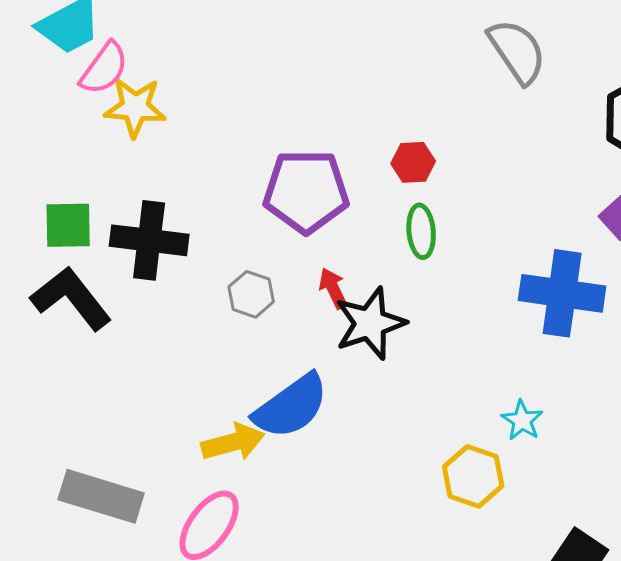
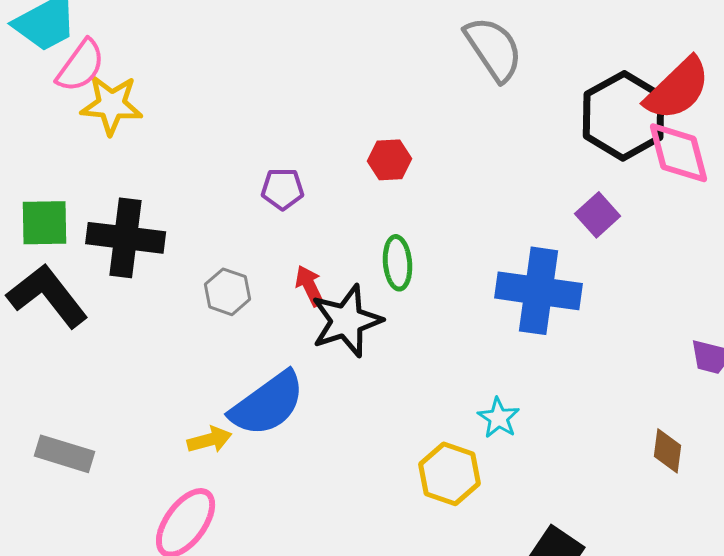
purple pentagon: (306, 191) -> (283, 189), size x0.5
green ellipse: (421, 231) -> (398, 263), moved
yellow arrow: (233, 442) -> (210, 440), size x0.7
gray rectangle: (101, 496) -> (65, 454), moved, size x0.7

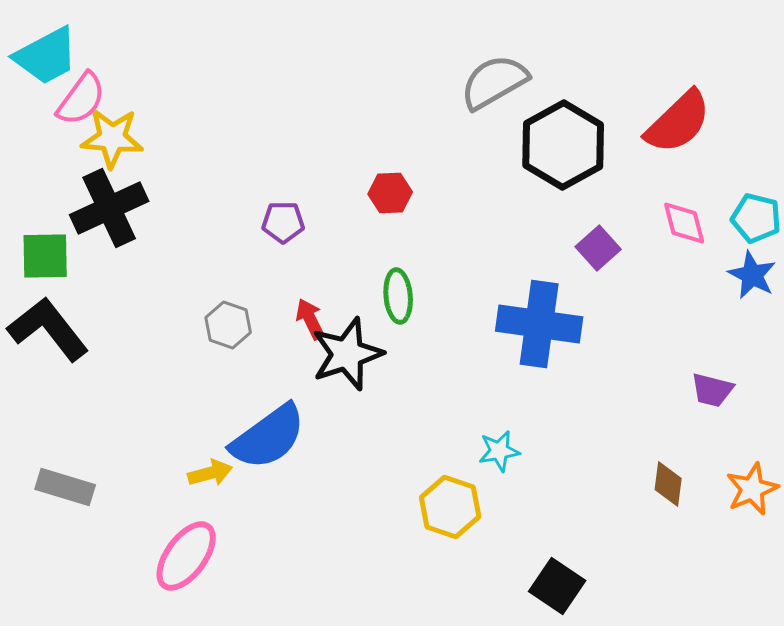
gray semicircle: (494, 49) -> (494, 82), turned -86
black hexagon: (624, 116) -> (563, 145), moved
pink diamond: (679, 153) -> (684, 223), moved, size x0.7
black cross: (126, 238) -> (109, 208), moved, turned -32
cyan star: (499, 418) -> (499, 451), turned 30

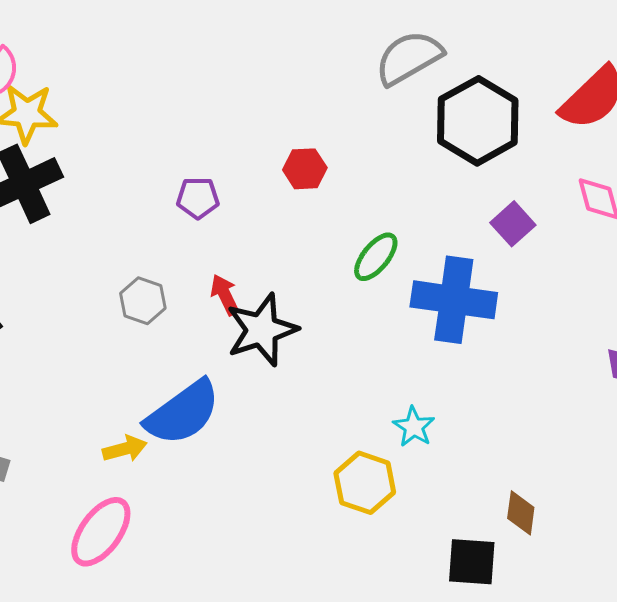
green ellipse: (398, 296) -> (376, 257), moved, turned 44
cyan star: (499, 451) -> (414, 427), turned -30
brown diamond: (668, 484) -> (521, 513), moved
black square: (557, 586) -> (472, 562), turned -30

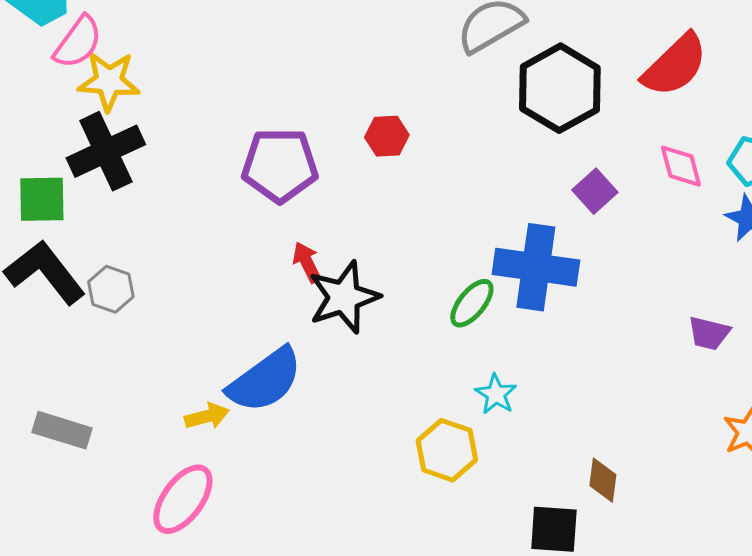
purple pentagon: (198, 198) -> (280, 165), size x1.8
green ellipse: (376, 257) -> (472, 303), moved
gray hexagon: (143, 301) -> (111, 289), moved

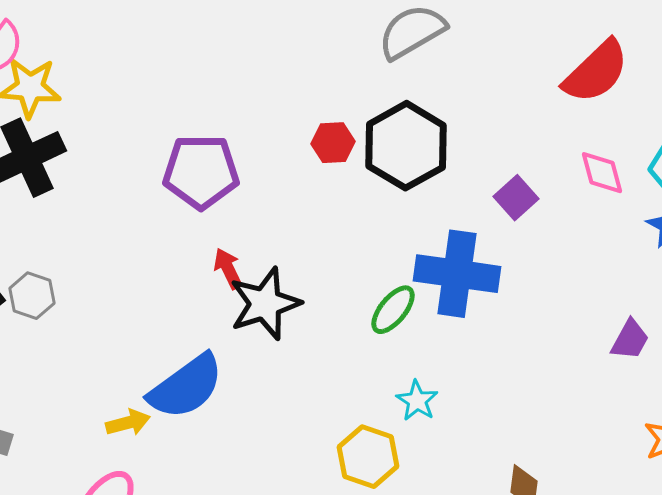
black hexagon: (560, 88) -> (406, 146), moved
red hexagon: (387, 136) -> (333, 143), moved
purple trapezoid: (709, 333) -> (630, 340), turned -75

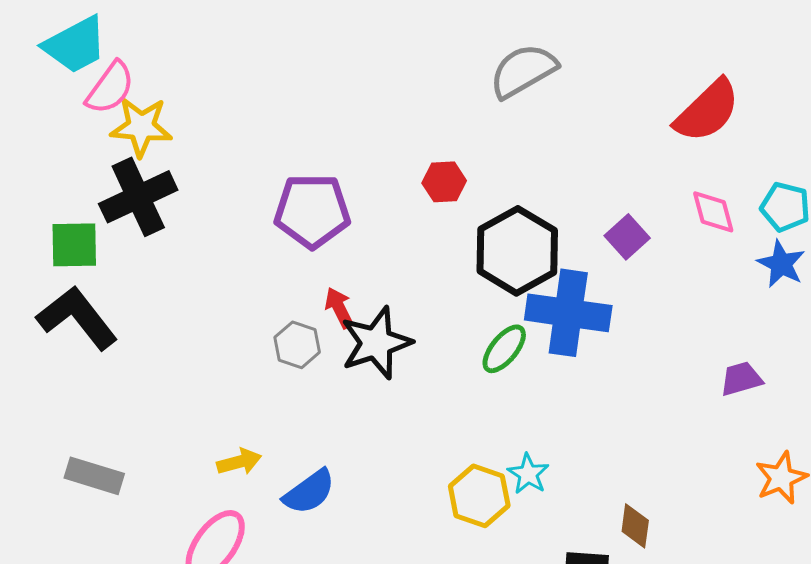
black hexagon: (406, 146) -> (517, 251), moved
gray hexagon: (32, 296) -> (297, 345), moved
purple trapezoid: (630, 340) -> (741, 379), turned -135
blue semicircle: (186, 387) -> (309, 492), moved, size x0.7
cyan star: (417, 401) -> (528, 474), moved

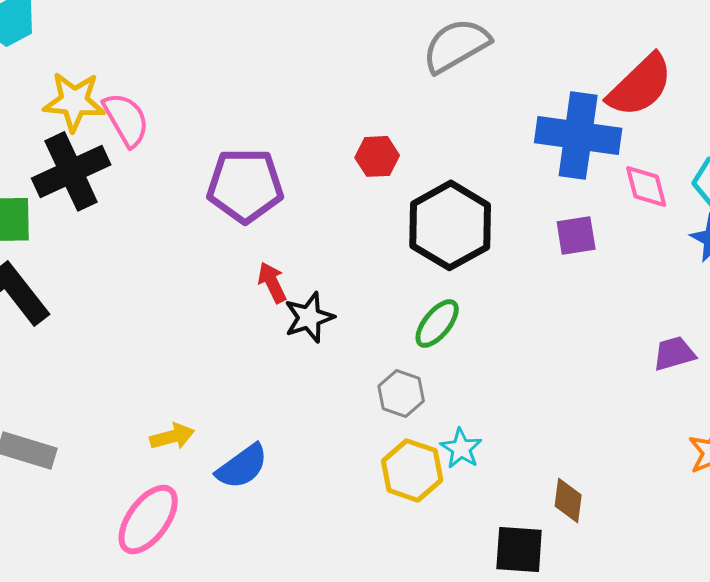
pink semicircle: (110, 88) -> (126, 119), moved, turned -66
purple square: (627, 237) -> (576, 235), moved, turned 33
blue cross: (568, 313) -> (578, 135), moved
black star: (376, 343) -> (309, 317), size x0.7
gray hexagon: (297, 345) -> (401, 393), moved

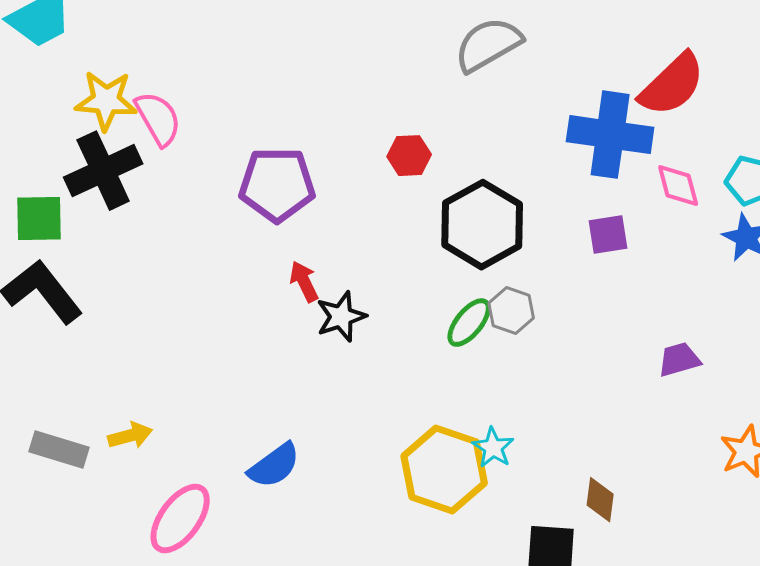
purple trapezoid: (674, 353) -> (679, 360), moved
gray hexagon: (401, 393) -> (511, 311), moved
yellow arrow: (172, 436) -> (130, 436), moved
yellow hexagon: (412, 470) -> (444, 470), size x1.4

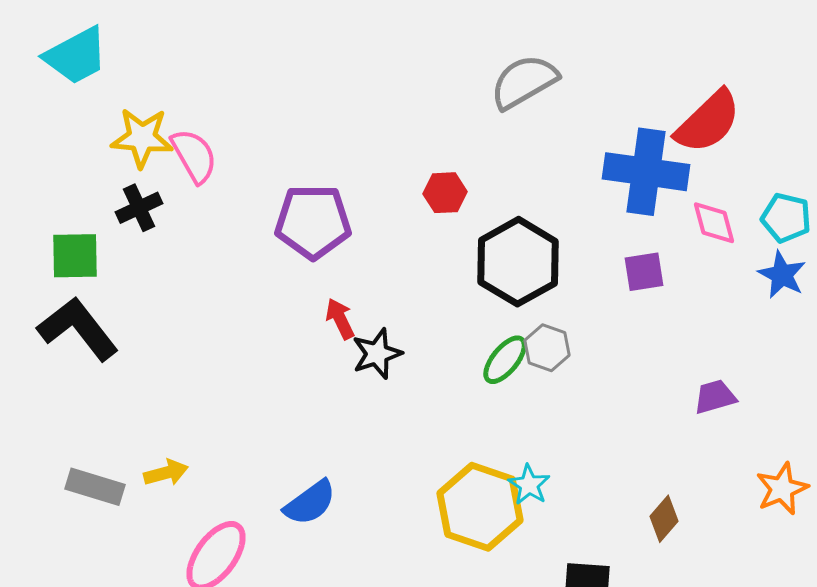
black cross: (103, 171) -> (139, 208), size x0.6
brown diamond: (600, 500) -> (664, 519), moved, turned 33

